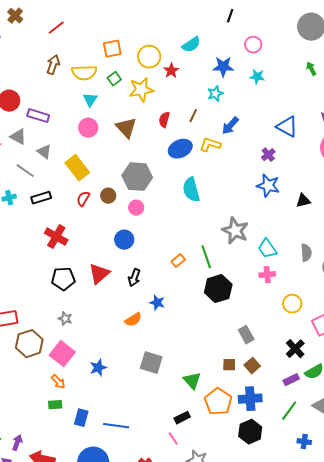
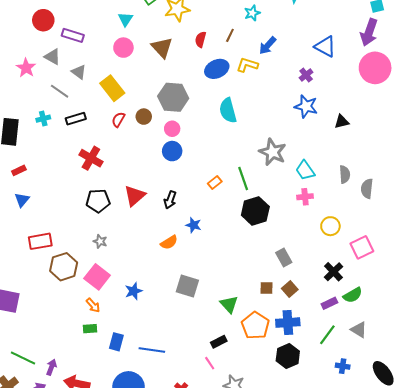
blue circle: (124, 240) -> (172, 151), moved

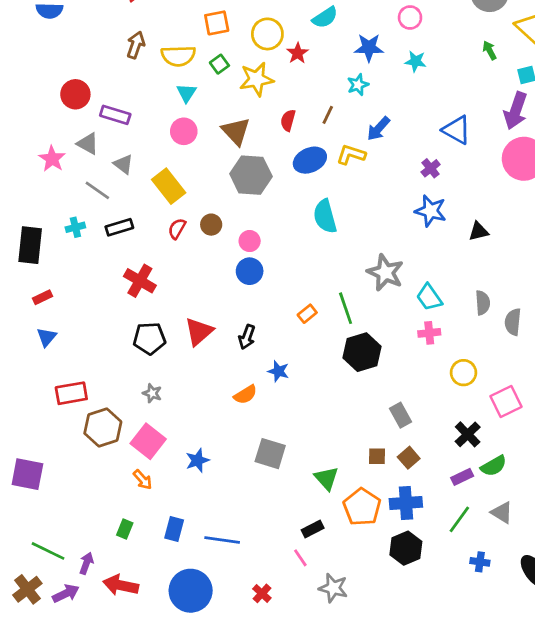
gray hexagon: (173, 97) -> (251, 175), moved
green rectangle: (90, 329) -> (125, 529), moved, turned -64

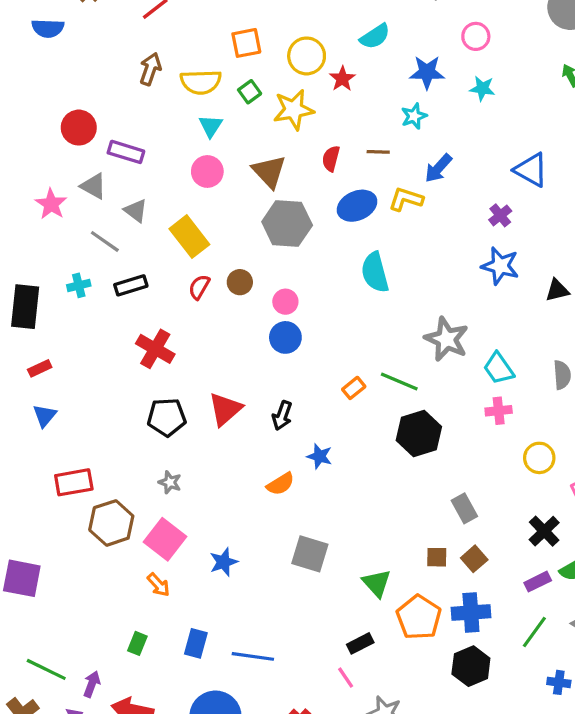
brown line: (328, 115) -> (378, 152), turned 66
green line: (346, 308) -> (399, 381), turned -48

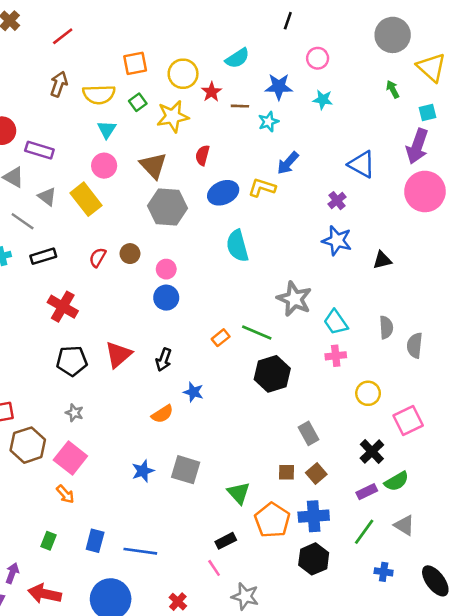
brown line: (378, 152) -> (240, 106), moved
yellow rectangle: (189, 237) -> (86, 199), moved
blue star: (224, 562) -> (143, 471), moved

